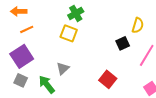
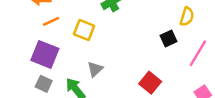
yellow square: (69, 33) -> (84, 30), moved
purple square: (22, 56) -> (45, 54), turned -35

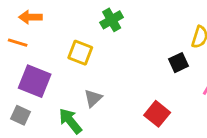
orange line: (51, 21) -> (18, 43), moved, turned 42
gray square: (44, 84) -> (20, 115), moved

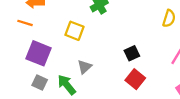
black square: (178, 63) -> (132, 53), moved
gray square: (20, 115) -> (40, 83), moved

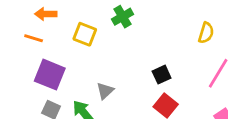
yellow square: (75, 31) -> (85, 34), moved

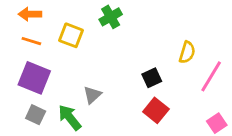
yellow semicircle: (206, 33) -> (187, 52), moved
orange line: (34, 38) -> (31, 41), moved

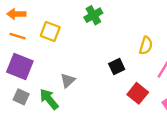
green cross: (111, 17) -> (93, 15), moved
red square: (156, 110) -> (138, 93), moved

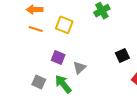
purple square: (20, 66) -> (58, 58), moved, size x0.6

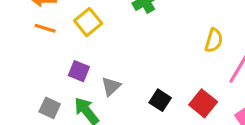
yellow square: (64, 25) -> (88, 22), turned 30
black square: (122, 55) -> (160, 100), moved, turned -32

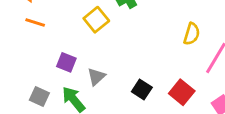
yellow square: (88, 22) -> (96, 20), moved

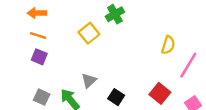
purple square: (66, 62) -> (39, 57), moved
black square: (142, 89) -> (116, 97), moved

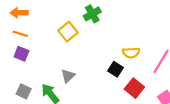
yellow semicircle: (168, 45) -> (131, 53), moved, turned 70
black square: (116, 97) -> (116, 69), moved

